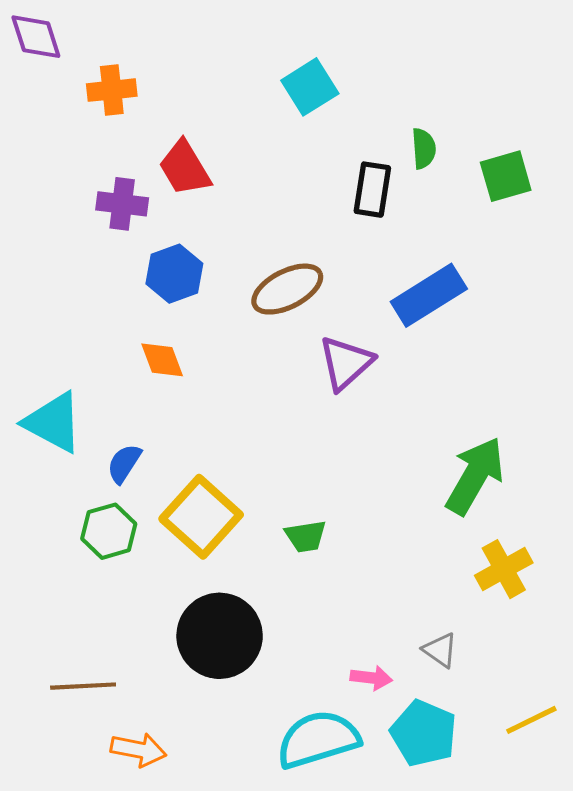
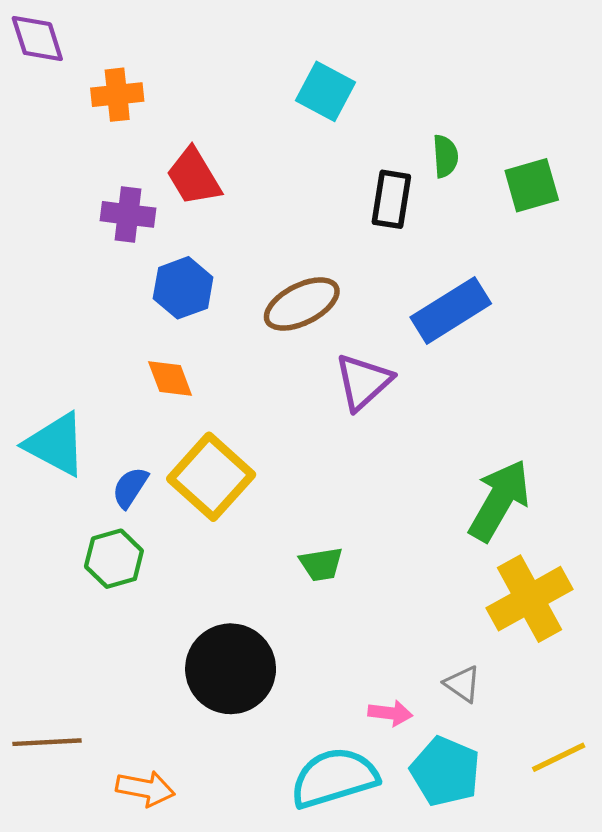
cyan square: (310, 87) -> (326, 91), turned -30
yellow square: (201, 517) -> (211, 477), moved
yellow cross: (504, 569) -> (529, 599), size x1.4
brown line: (83, 686) -> (47, 742), moved

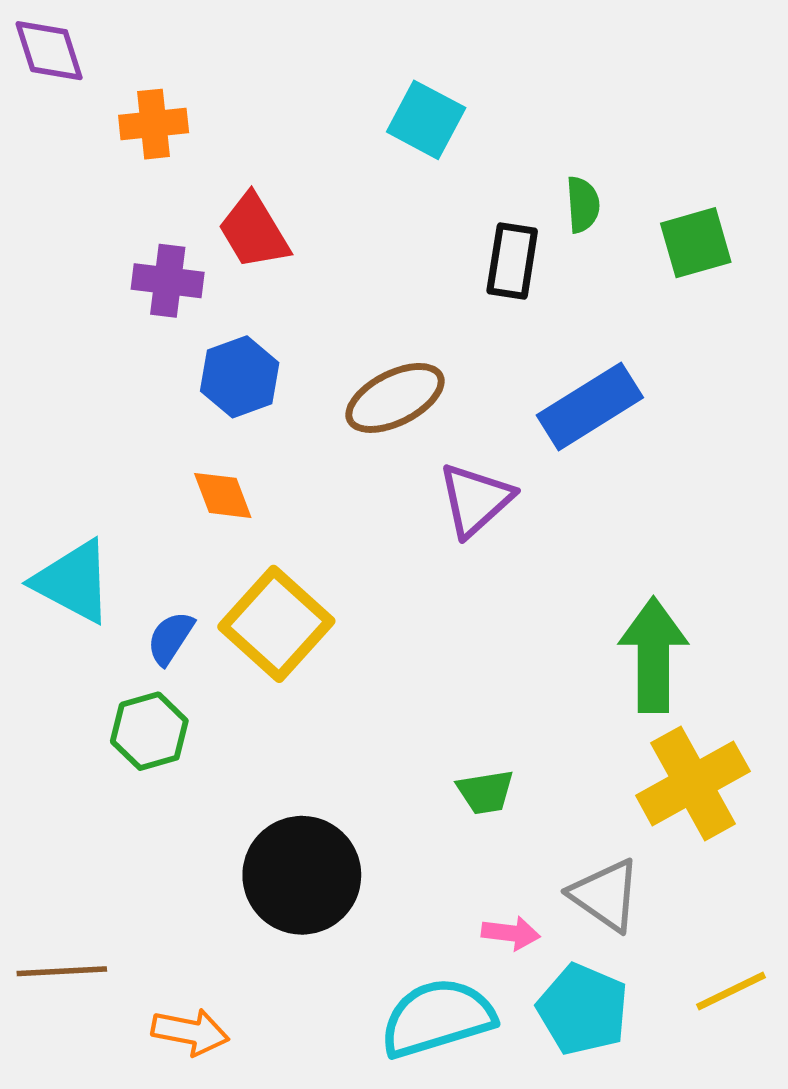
green arrow: (499, 500) -> (653, 655), turned -30
green trapezoid: (321, 564) -> (485, 792), moved
gray triangle: (463, 684) -> (605, 895), size x1.5

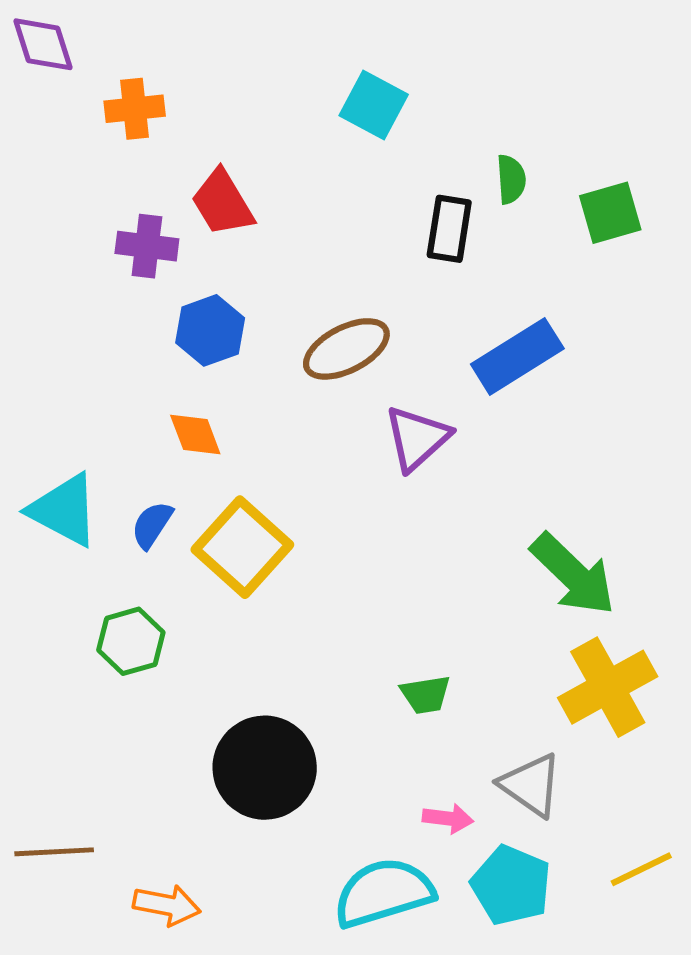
blue semicircle: (170, 638) -> (152, 525), moved
green arrow: (653, 655) -> (573, 574), turned 134

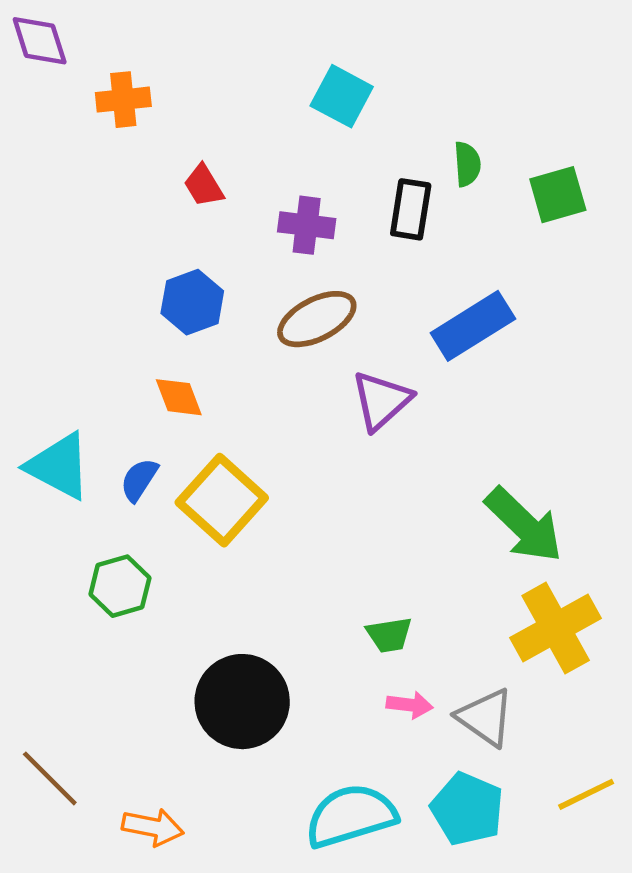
red trapezoid: (223, 203) -> (204, 186), size x0.7
purple cross: (147, 246) -> (307, 225), moved
pink arrow: (448, 818) -> (410, 705), moved
brown line: (54, 852) -> (50, 778), turned 48

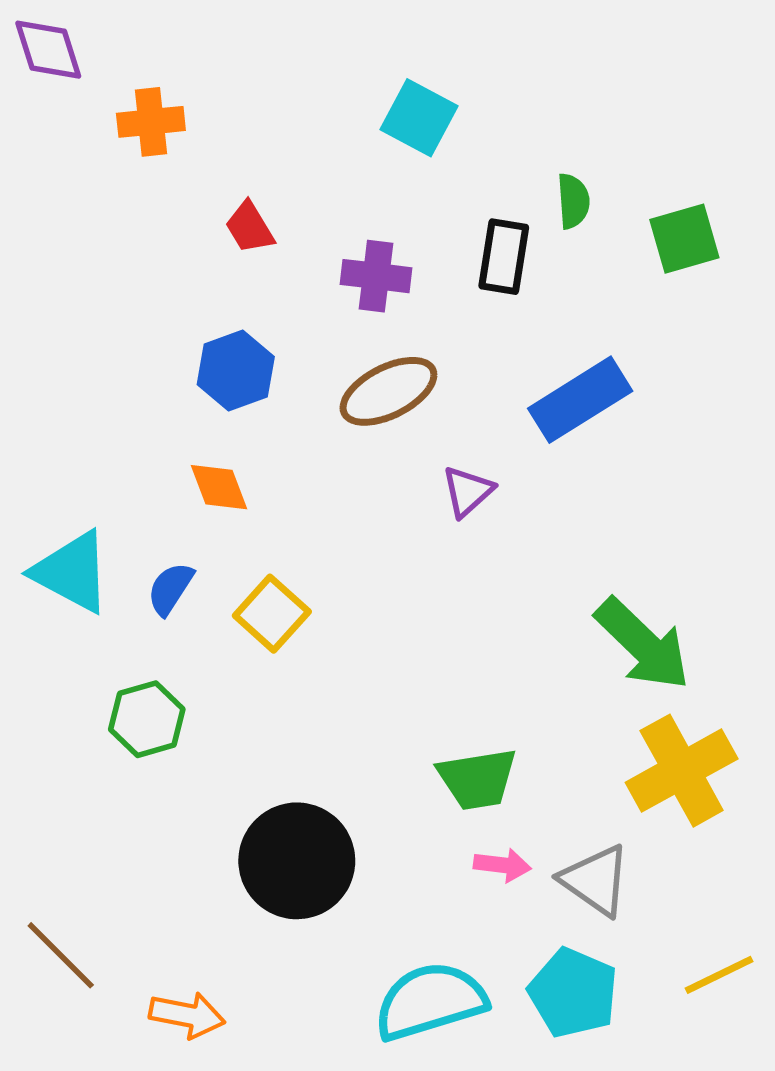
purple triangle: (381, 401) -> (468, 491), size x0.7
yellow square: (222, 500) -> (272, 614), size x0.7
green trapezoid: (389, 635) -> (477, 779), size x1.4

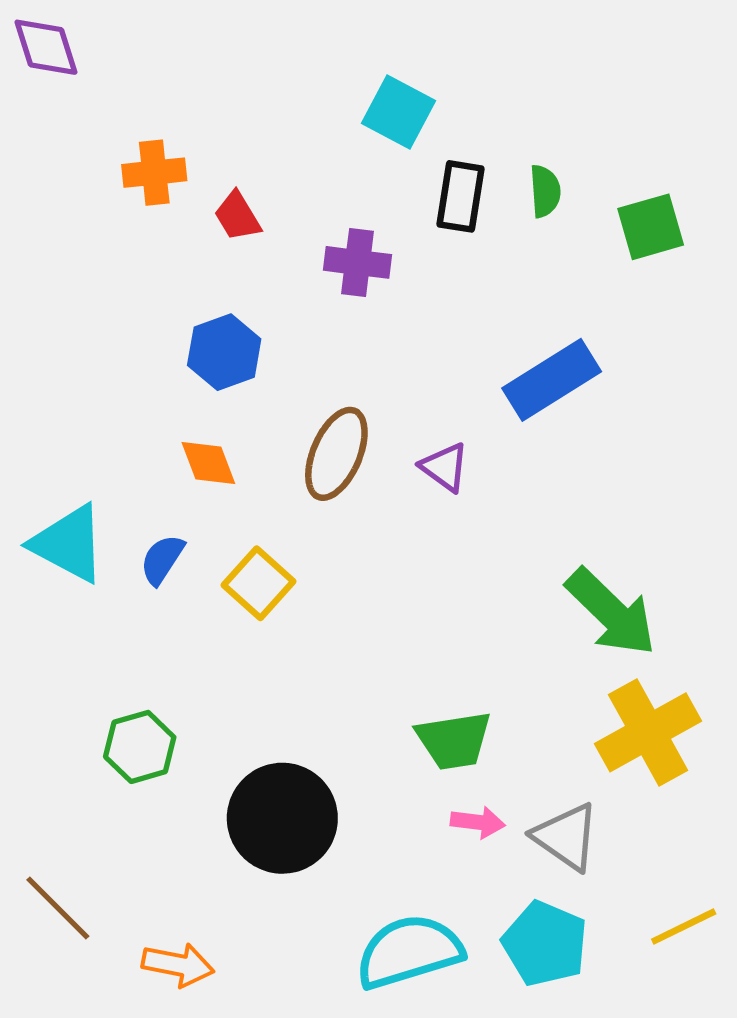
orange cross: (151, 122) -> (154, 173), moved
black rectangle: (504, 257) -> (461, 196), moved
brown ellipse: (388, 391) -> (336, 454), moved, turned -40
purple triangle: (468, 491) -> (445, 467), turned -42
green hexagon: (147, 719) -> (140, 747), moved

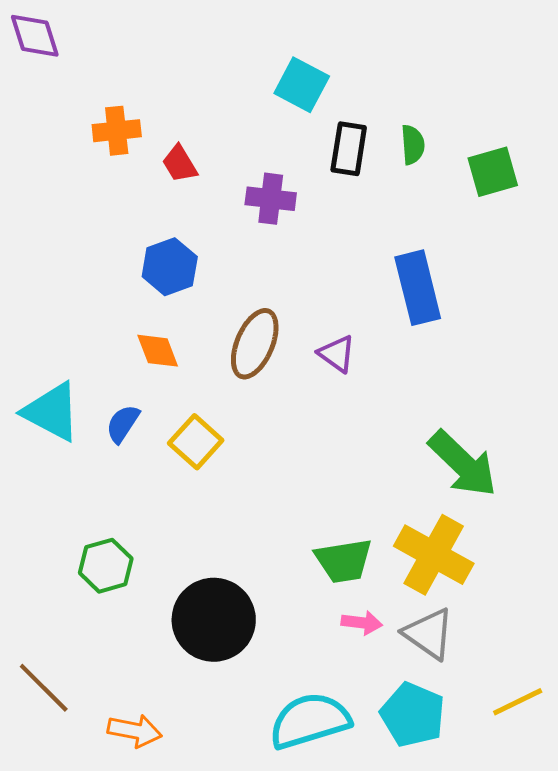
blue rectangle: (552, 380) -> (418, 288), turned -72
yellow cross: (648, 732) -> (434, 555), moved, turned -32

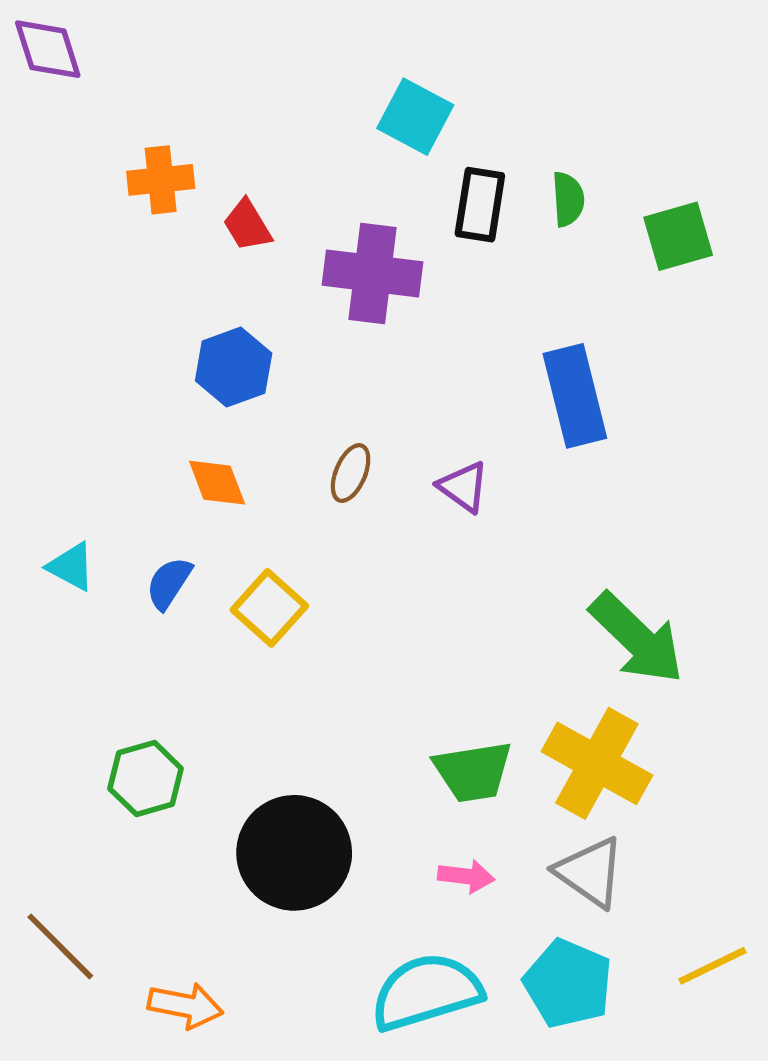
purple cross: (271, 199) -> (373, 273), size x1.4
brown ellipse: (255, 344) -> (351, 473), size x0.6
cyan triangle: (52, 412) -> (71, 567), size x0.6
pink arrow: (362, 623) -> (466, 876), moved

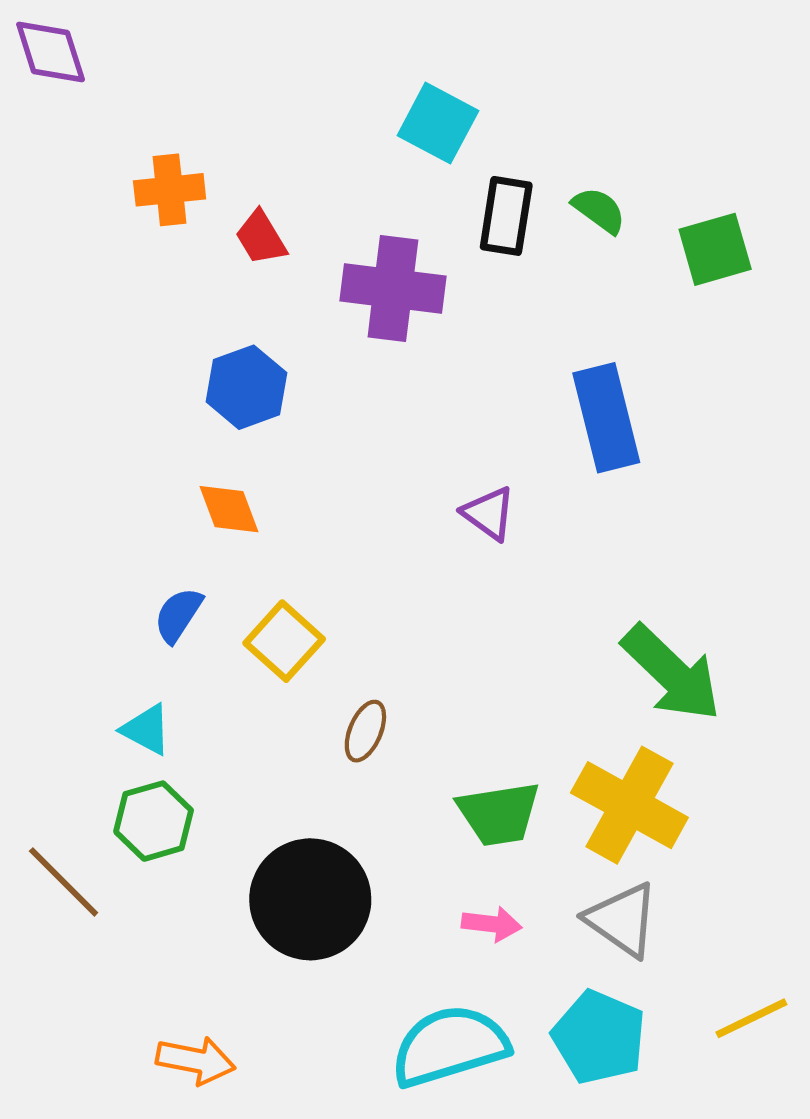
green semicircle: (568, 199) -> (599, 210), turned -50
brown ellipse: (351, 473) -> (365, 731), moved
cyan triangle: (71, 567) -> (146, 730), moved
brown line: (60, 946) -> (64, 882), moved

